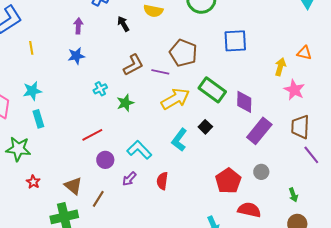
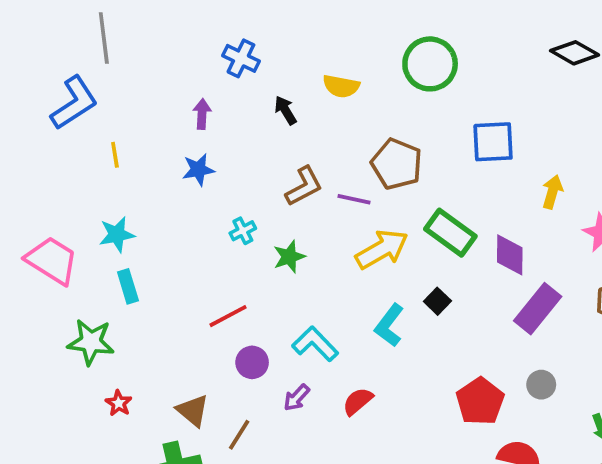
yellow arrow: (280, 67) -> (552, 192), moved
red semicircle: (162, 181) -> (358, 401), turned 42

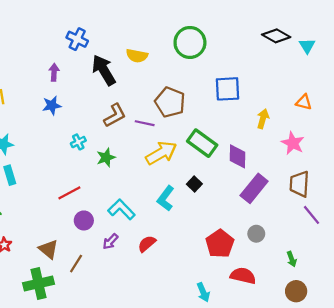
black arrow: (285, 110) -> (104, 70), size x1.8

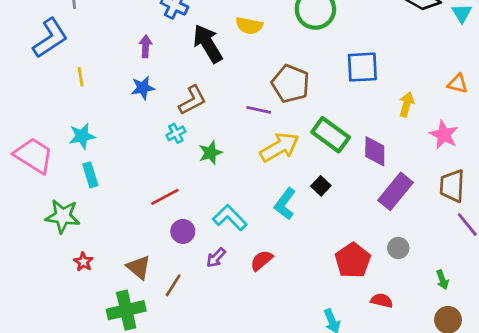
brown L-shape: (115, 115) -> (192, 100), moved
red semicircle: (243, 276) -> (382, 300), size x0.7

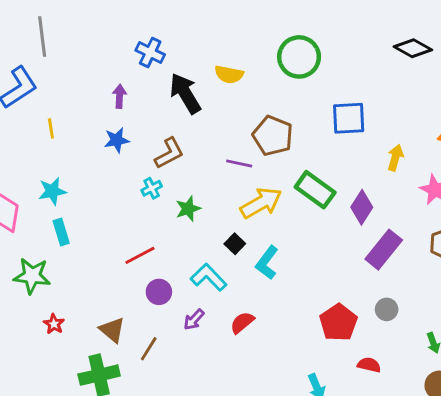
purple diamond: (375, 151) -> (362, 207), turned 32
black square: (321, 186) -> (235, 244), moved

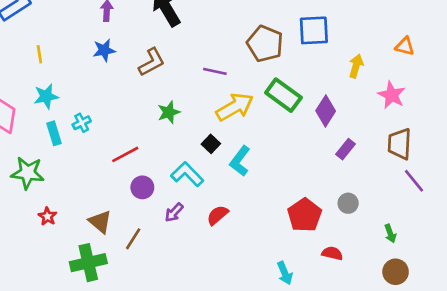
yellow line: (51, 128) -> (39, 54), moved
brown pentagon: (273, 136) -> (265, 44), moved
cyan cross: (152, 188) -> (82, 123), moved
purple rectangle: (384, 250) -> (345, 149), size x0.6

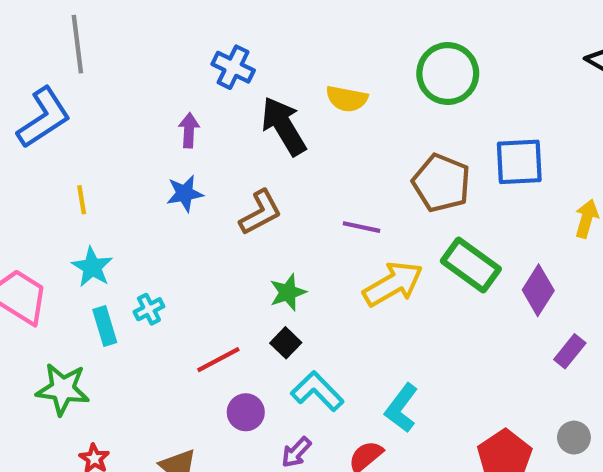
cyan star: (46, 96) -> (92, 267), turned -30
black square: (211, 144) -> (286, 343), moved
cyan L-shape: (240, 161) -> (401, 408), moved

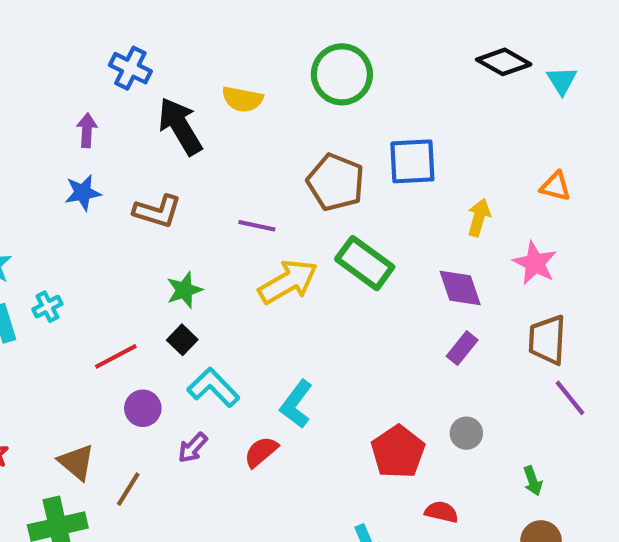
brown L-shape: (260, 212) -> (157, 211), turned 45
purple diamond: (538, 290) -> (460, 288), moved, turned -51

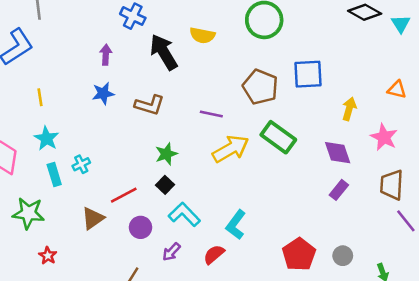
gray circle: (466, 433) -> (343, 256), moved
brown triangle: (76, 462) -> (93, 218), moved, turned 45

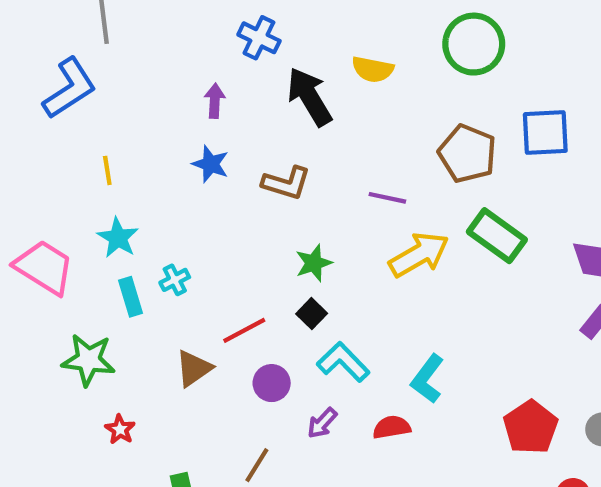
blue star: (103, 93) -> (211, 164), turned 30
red semicircle: (214, 254) -> (392, 427), turned 30

